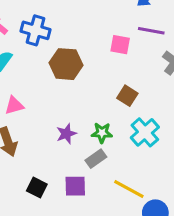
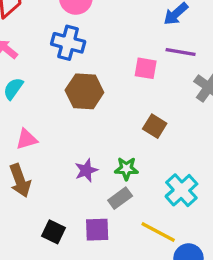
blue cross: (35, 30) -> (68, 43), moved
cyan cross: (145, 132) -> (181, 190), moved

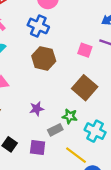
brown square: (155, 126) -> (85, 88), size x1.6
green star: (126, 169) -> (70, 116), moved
cyan cross: (181, 190) -> (95, 131), turned -30

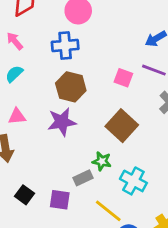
blue cross: (38, 26) -> (65, 45), turned -30
purple star: (37, 109) -> (62, 122), moved, size x1.5

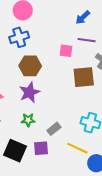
brown square: (122, 126) -> (84, 77), moved, turned -35
green star: (102, 161) -> (28, 120), moved
black square: (25, 195) -> (15, 151), size x1.6

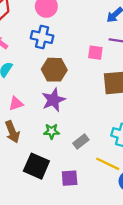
blue cross: (19, 37) -> (42, 37), turned 30
purple square: (41, 148) -> (70, 178), moved

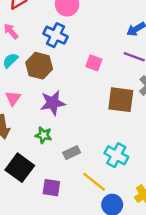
pink square: (95, 53) -> (94, 63), moved
brown hexagon: (54, 70) -> (39, 66), moved
pink triangle: (16, 104) -> (13, 98), turned -49

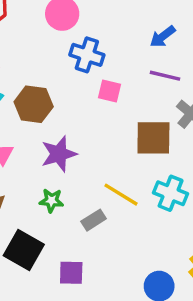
blue cross: (56, 35) -> (87, 55), moved
cyan cross: (116, 155) -> (170, 193), moved
yellow line: (94, 182) -> (121, 195), moved

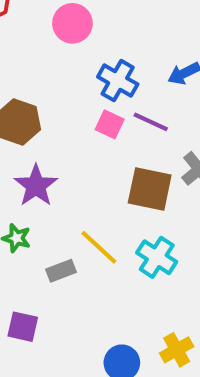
blue cross: (87, 55) -> (118, 81), moved
purple line: (165, 76) -> (151, 122), moved
purple star: (59, 154) -> (36, 186), turned -30

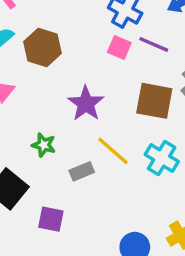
purple star: (36, 186) -> (86, 104), moved

